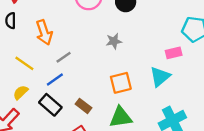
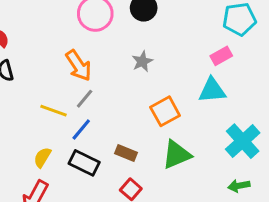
orange arrow: (44, 32) -> (78, 66), moved
yellow line: (24, 63) -> (53, 111), moved
cyan triangle: (160, 77) -> (212, 90), turned 50

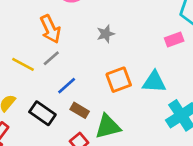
cyan triangle: (212, 90) -> (154, 82), moved
blue line: (81, 130) -> (67, 86), moved
green triangle: (177, 155) -> (108, 127), moved

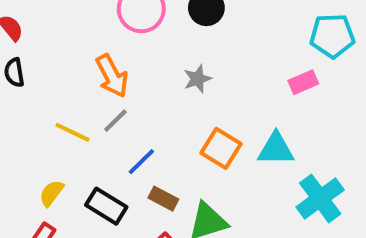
orange square: (119, 80) -> (221, 148), turned -35

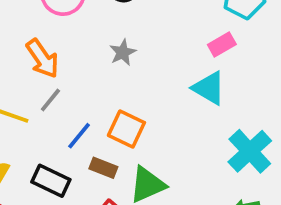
orange square: (221, 148) -> (126, 129), moved
cyan triangle: (276, 149) -> (209, 88), moved, turned 36

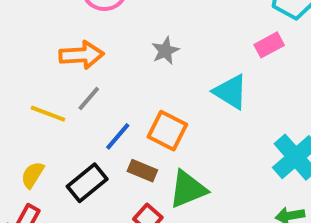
orange arrow: (43, 59) -> (82, 55), turned -60
cyan triangle: (209, 88) -> (231, 92), moved
black rectangle: (51, 181) -> (87, 183), turned -66

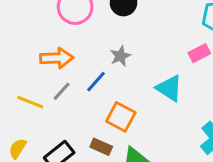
blue line: (118, 136) -> (96, 82), moved

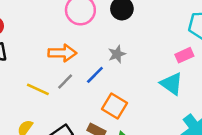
cyan triangle: (169, 88) -> (171, 84), moved

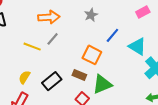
blue line: (95, 75) -> (112, 35), moved
cyan triangle: (171, 84) -> (137, 46), moved

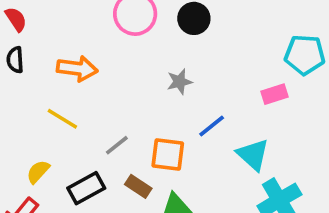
orange arrow: (49, 17) -> (77, 69), moved
gray line: (53, 39) -> (117, 145), moved
orange square: (92, 55) -> (168, 154), turned -30

